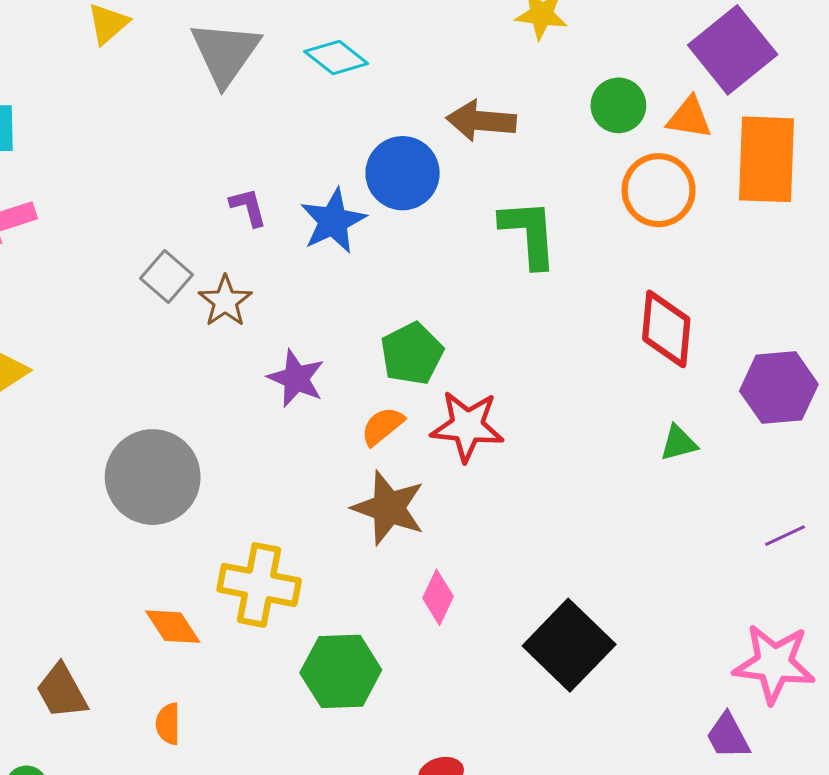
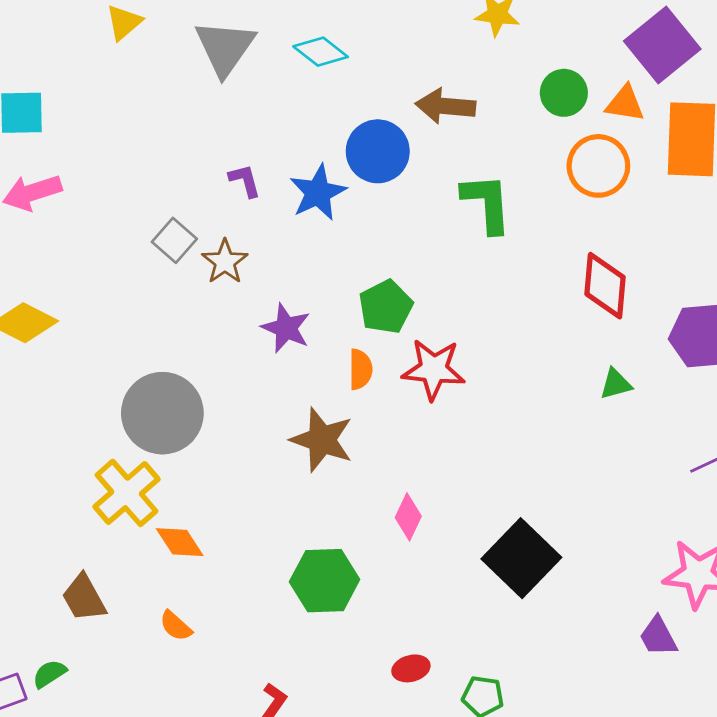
orange semicircle: (382, 426) -> (360, 369), turned 129
brown star: (389, 508) -> (322, 440), moved
yellow cross: (259, 585) -> (126, 493), moved, turned 38
orange semicircle: (168, 724) -> (176, 626), turned -48

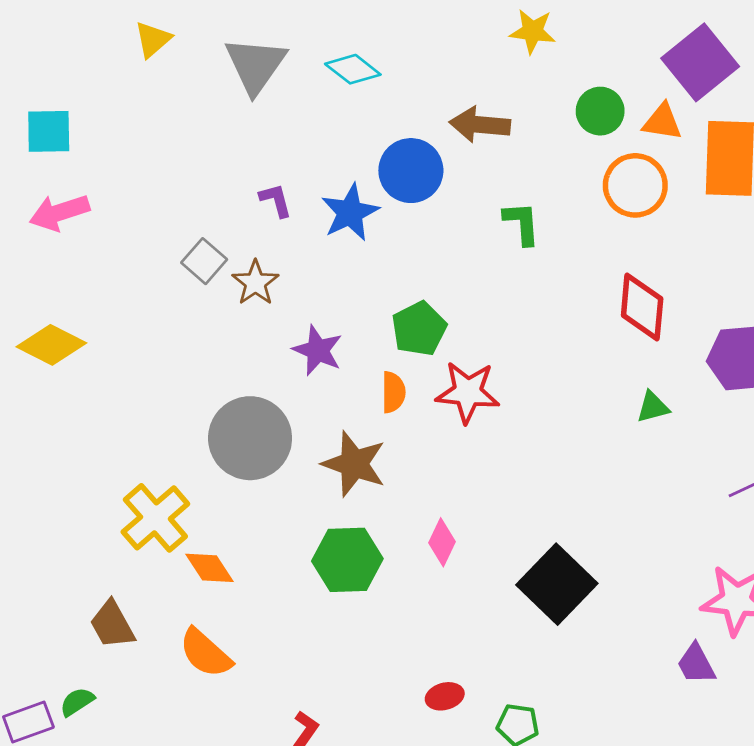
green L-shape: (487, 203) -> (522, 223), size x0.7
gray circle: (162, 413) -> (250, 438), moved
green hexagon: (325, 581) -> (347, 560), moved
orange semicircle: (176, 626) -> (205, 653), size x1.6

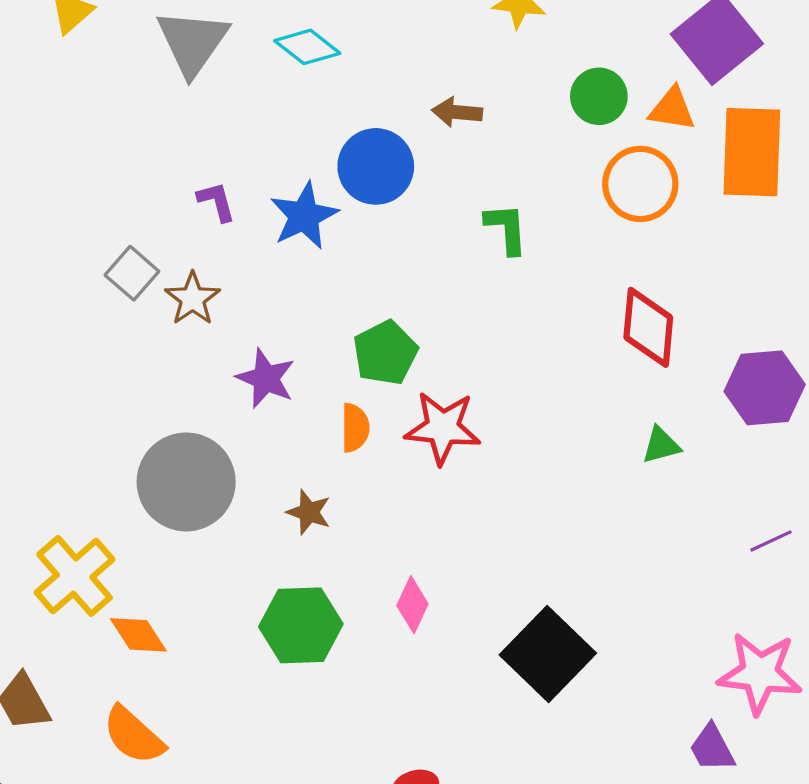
brown arrow: (480, 125) -> (457, 112), size x0.7
brown star: (354, 464) -> (309, 512), size x0.6

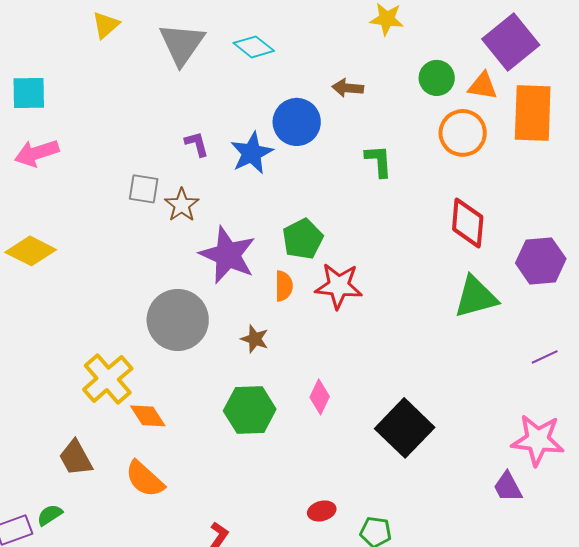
gray square: (132, 273) -> (144, 189), turned -32
purple star: (266, 378) -> (228, 255), size x1.5
green triangle: (661, 445) -> (476, 297), size x1.8

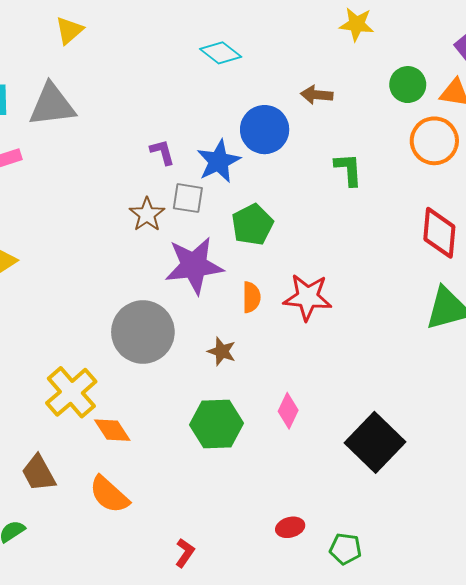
gray triangle: (182, 44) -> (52, 105), moved, turned 48
gray square: (144, 189) -> (188, 198), moved
green pentagon: (303, 239) -> (252, 225), moved
purple star: (228, 255) -> (194, 266), turned -30

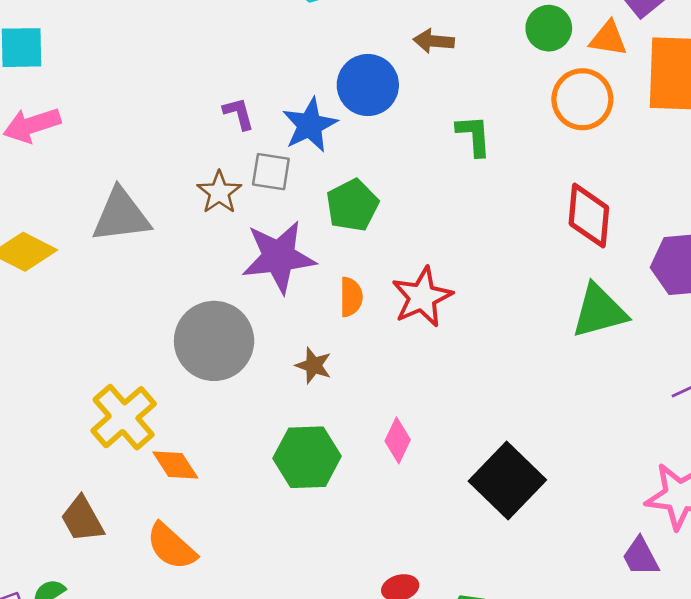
gray triangle: (52, 105) -> (121, 216), moved
red star: (308, 297) -> (422, 297), turned -30

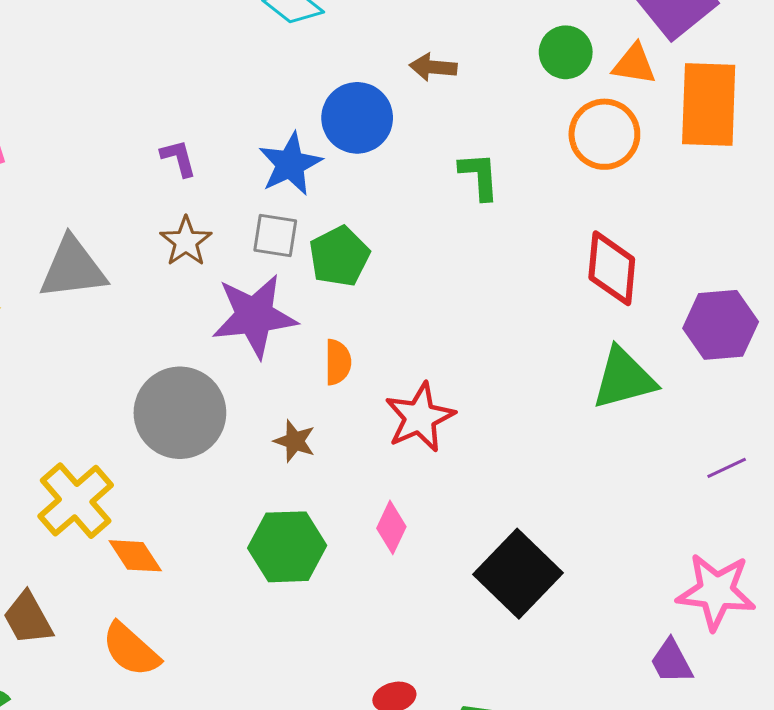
purple L-shape: (239, 113) -> (178, 158), moved
gray square: (271, 172) -> (275, 236), moved
red star: (422, 297) -> (420, 417), moved

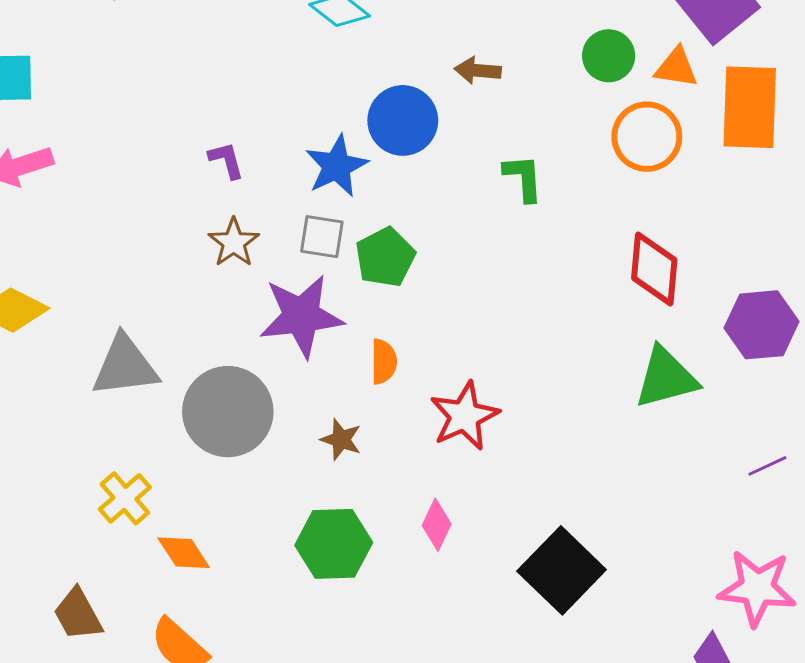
gray triangle: (73, 268) -> (125, 366), moved
yellow cross: (76, 501) -> (125, 498), size x0.7

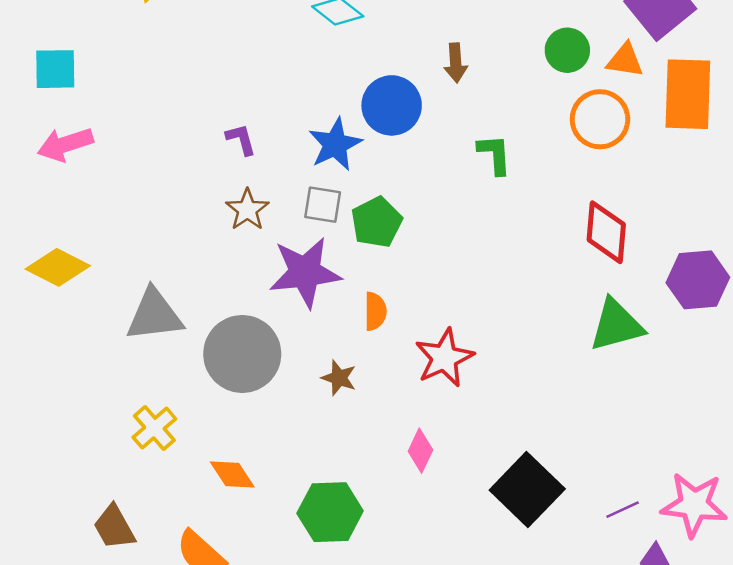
brown arrow: (478, 70) -> (456, 63), turned -99
purple line: (767, 466) -> (623, 510), moved
green hexagon: (334, 544) -> (330, 512), moved
orange diamond: (184, 553) -> (232, 474), moved

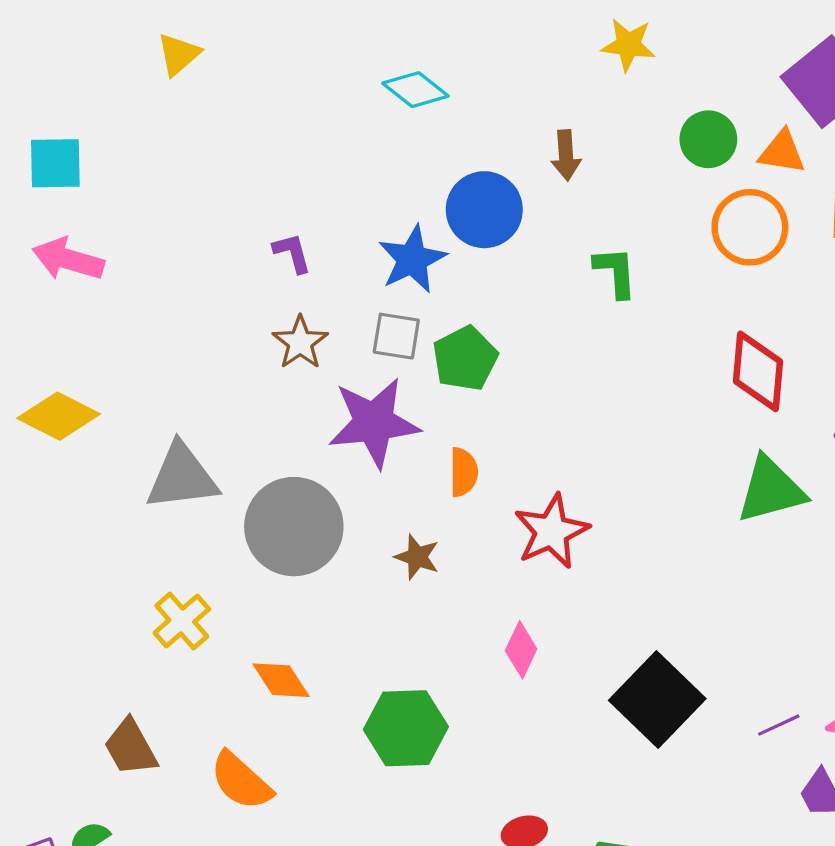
pink arrow: (65, 144) -> (68, 259), turned 34

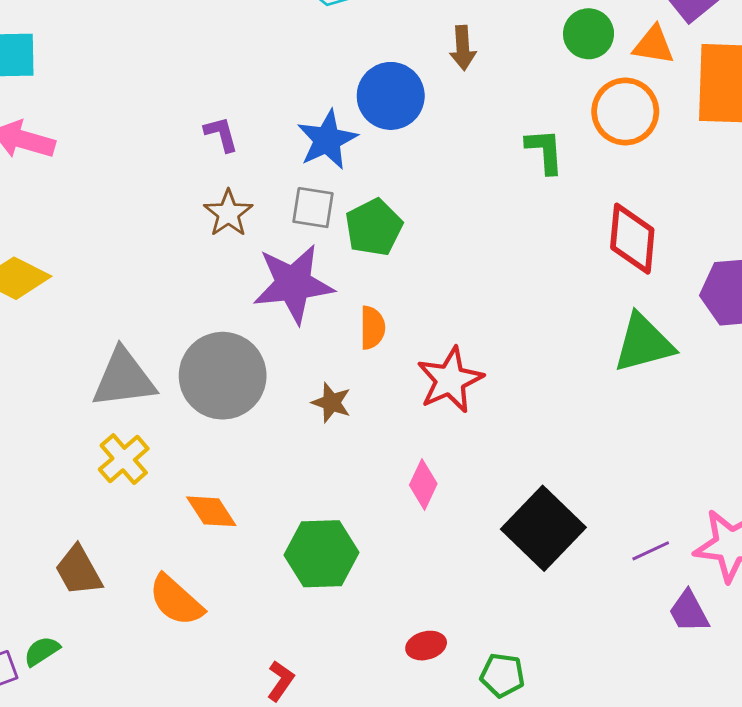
green L-shape: (616, 272) -> (545, 151), moved
gray triangle: (182, 477) -> (124, 379), moved

